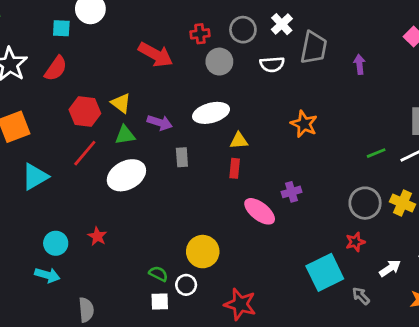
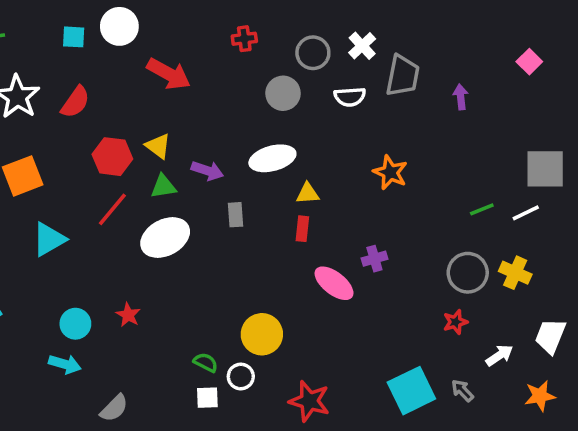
cyan square: (61, 28) -> (74, 37), moved
red cross: (200, 34) -> (244, 39), moved
red arrow: (156, 55) -> (169, 74), moved
cyan square: (325, 272) -> (411, 391), moved
gray semicircle: (86, 310) -> (114, 408), turned 50

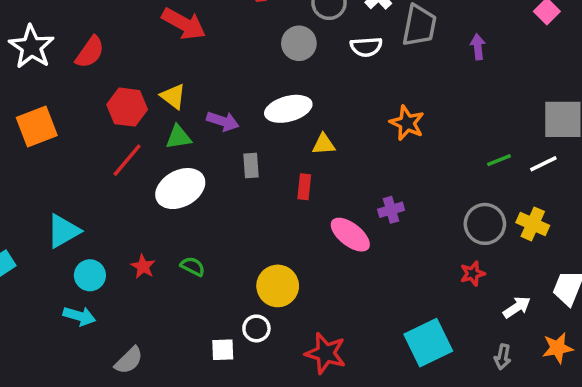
red rectangle: (302, 229) -> (304, 187), moved
cyan triangle: (49, 239) -> (63, 231), moved
green semicircle: (206, 362) -> (193, 266), moved
gray arrow: (462, 391) -> (503, 357), moved, turned -125

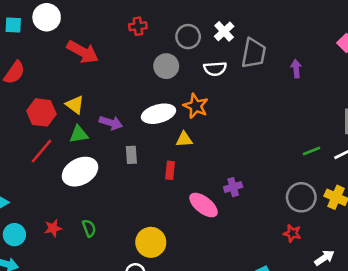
orange star: (407, 123) -> (196, 106), moved
red star: (143, 266) -> (53, 228), turned 30
green semicircle: (193, 266) -> (89, 228), turned 42
red star: (473, 274) -> (292, 233), turned 30

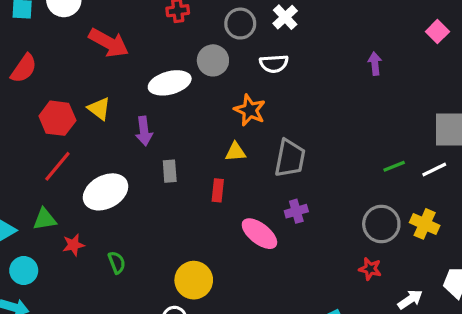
gray trapezoid: (254, 53) -> (290, 158), moved
white ellipse: (158, 114) -> (170, 83), moved
purple arrow: (111, 123) -> (144, 131), turned 65
green triangle: (79, 134) -> (45, 219), moved
red star: (53, 228) -> (73, 245), moved

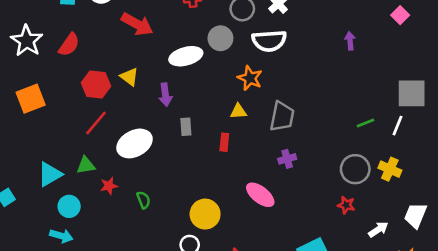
white semicircle: (274, 64) -> (269, 41), size x1.5
white line: (434, 169) -> (398, 126), turned -42
pink ellipse: (259, 234) -> (260, 195), moved

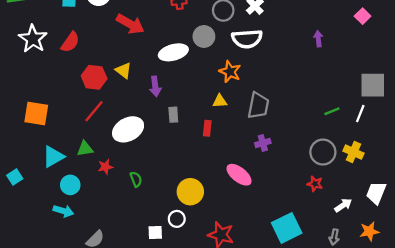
orange square: (31, 99) -> (36, 114), moved, turned 30

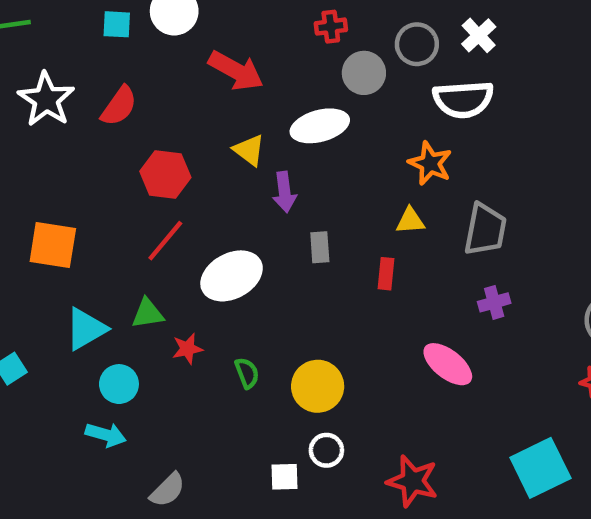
gray circle: (204, 36) -> (364, 73), moved
yellow triangle: (123, 70) -> (249, 150), moved
yellow circle: (190, 192) -> (318, 386), moved

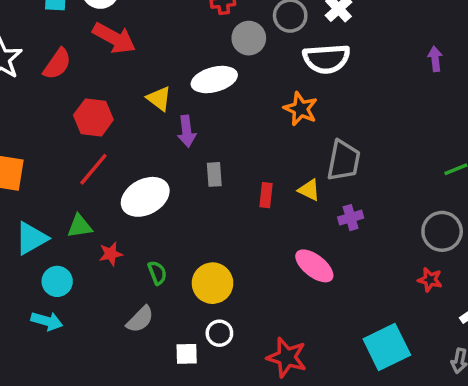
red arrow: (236, 71) -> (114, 38), moved
yellow triangle: (410, 221) -> (309, 190), moved, turned 30
gray semicircle: (168, 490) -> (140, 319), moved

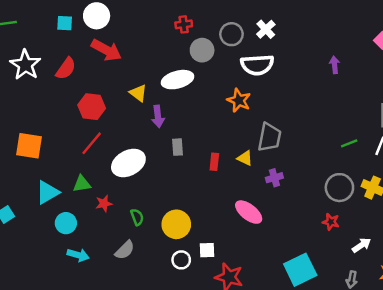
cyan arrow: (47, 321) -> (78, 255), moved
white square: (187, 354) -> (207, 250), moved

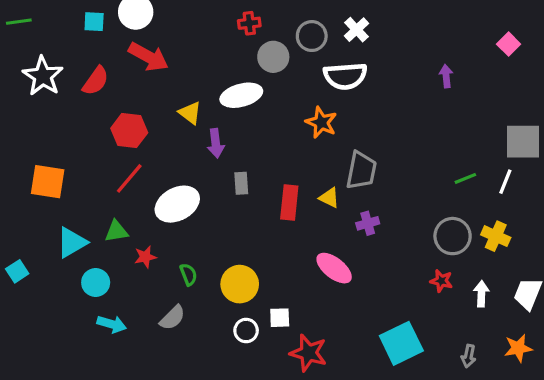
red rectangle: (214, 162) -> (289, 202), size x1.5
white arrow: (362, 245) -> (481, 294), moved, turned -54

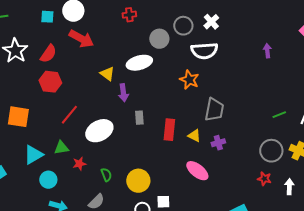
red cross: (249, 23) -> (129, 15), moved
red hexagon: (129, 130) -> (50, 82), moved
yellow triangle: (329, 198) -> (194, 136), moved

